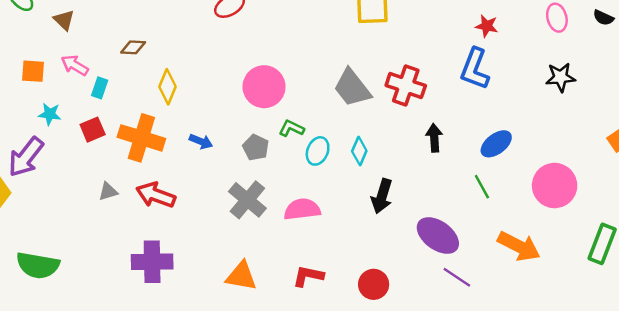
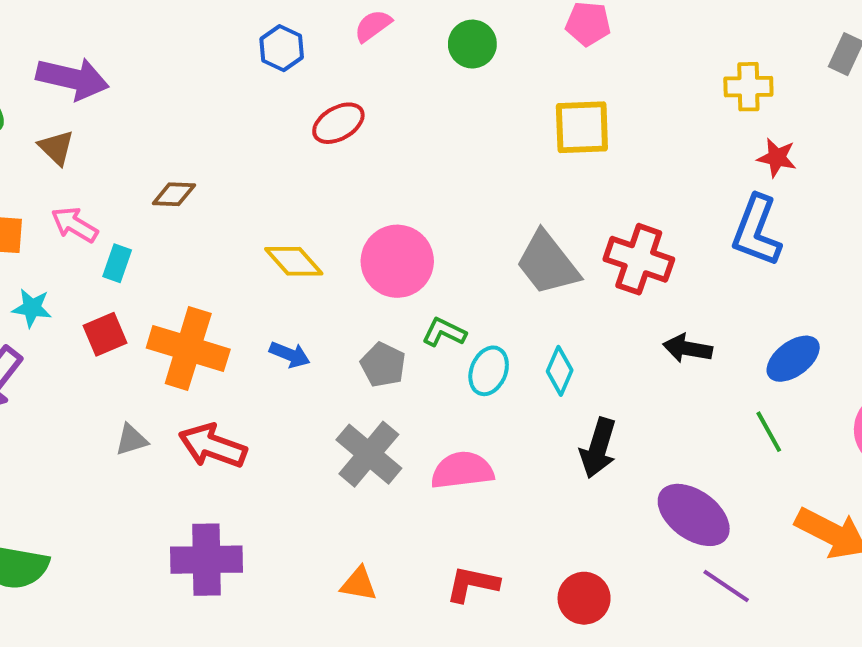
yellow diamond: (168, 87) -> (294, 261), moved, turned -64
black arrow: (434, 138) -> (688, 349), turned -76
orange triangle: (241, 276) -> (359, 584), size x0.7

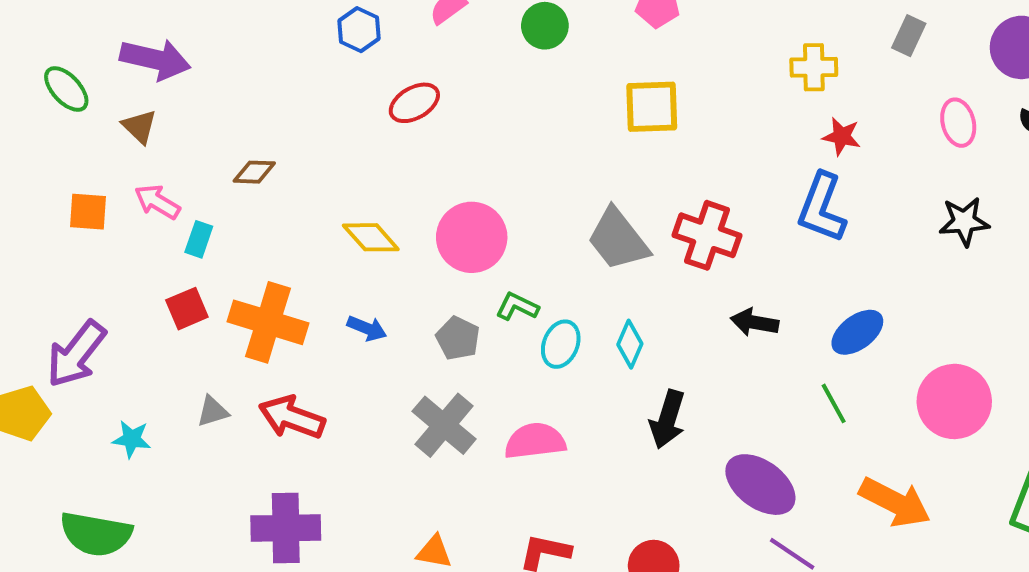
cyan star: (32, 308) -> (132, 439), moved

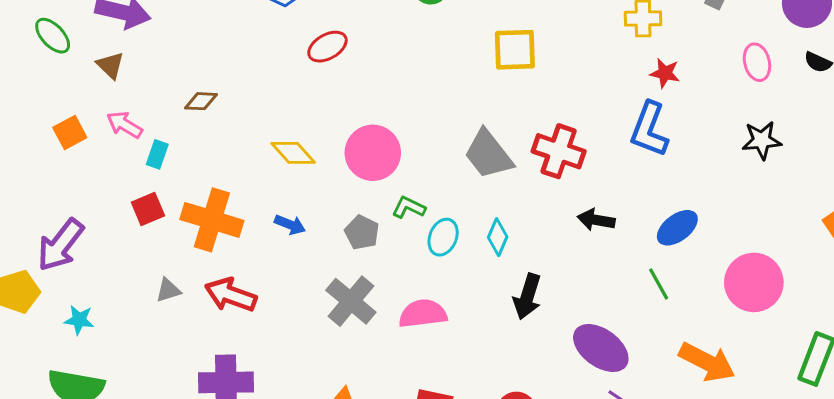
orange square: (88, 212) -> (70, 132), turned -32
cyan star: (132, 439) -> (79, 320), moved

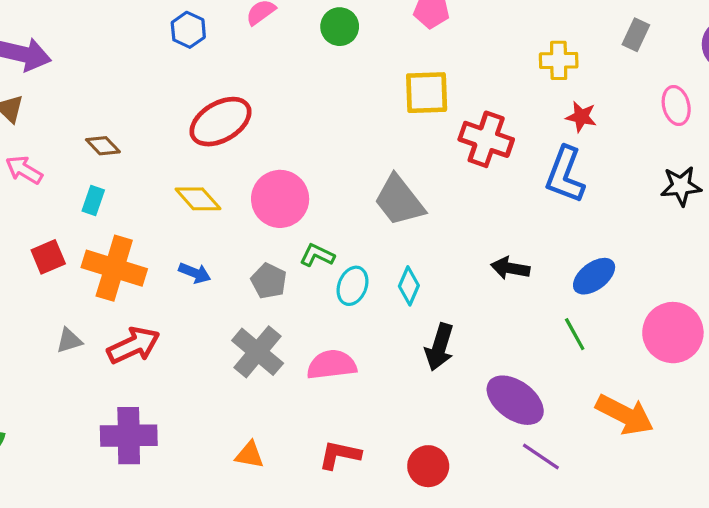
red ellipse: (327, 47) -> (220, 122), moved, size x1.5
brown diamond: (201, 101) -> (103, 146), turned 44
red cross: (559, 151) -> (486, 139), moved
cyan rectangle: (157, 154) -> (93, 200), moved
red arrow: (231, 295) -> (134, 345), turned 135

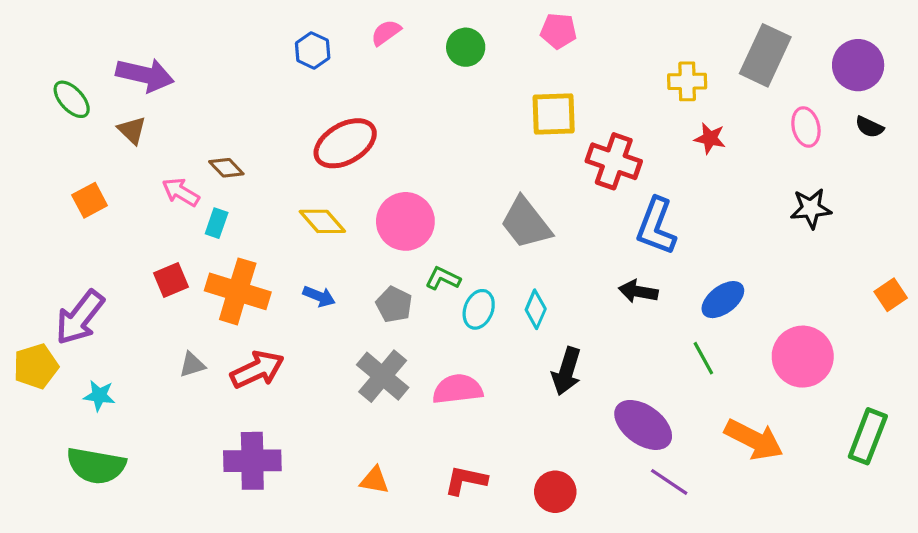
gray rectangle: (636, 35) -> (765, 55), size x1.8
pink arrow: (24, 170) -> (181, 192), moved
blue L-shape: (565, 175) -> (656, 226), moved

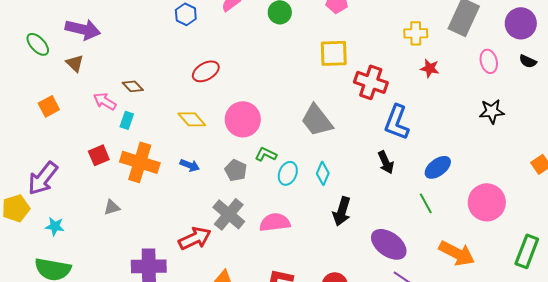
red ellipse: (345, 143) -> (206, 71), size x0.7
black arrow: (638, 291) -> (386, 162), turned -125
red arrow: (257, 370) -> (195, 238), moved

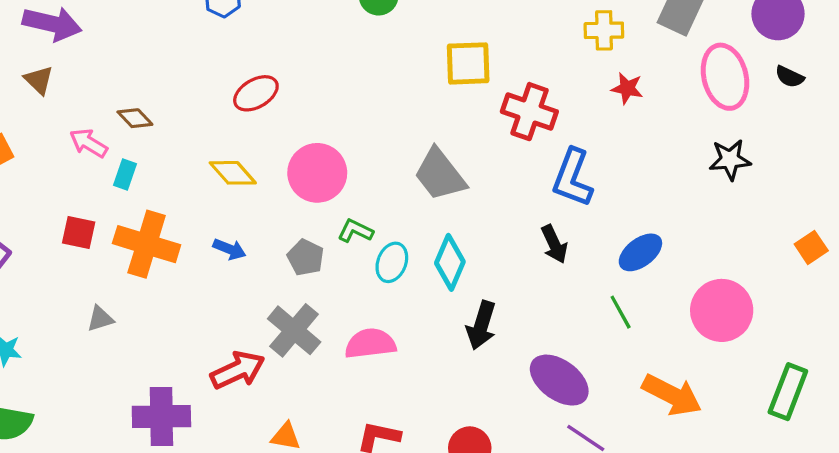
pink ellipse: (489, 61) -> (725, 77), size x1.6
red square: (99, 155) -> (79, 233), turned 35
cyan diamond: (323, 173) -> (450, 262), size x1.4

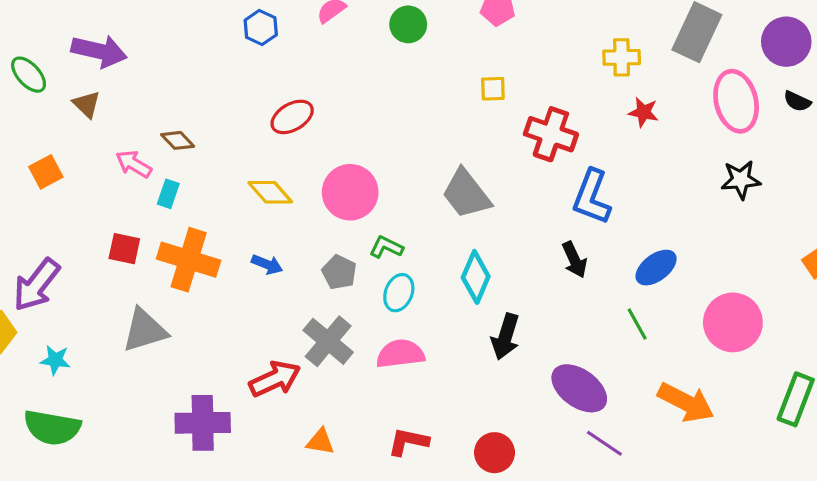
yellow square: (468, 63) -> (493, 89), size x0.6
cyan ellipse: (392, 262) -> (399, 293), moved
gray triangle: (100, 319) -> (145, 330), size x1.8

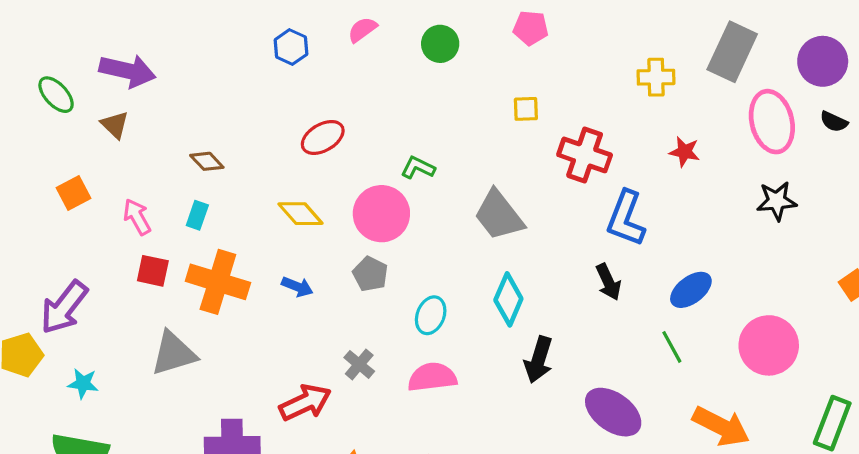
red star: (644, 112) -> (685, 152), moved
pink arrow: (134, 164) -> (137, 217), moved, turned 30
green L-shape: (386, 247) -> (418, 168), moved
gray pentagon: (339, 272) -> (370, 274), moved
gray cross: (328, 341) -> (359, 364), size x0.6

